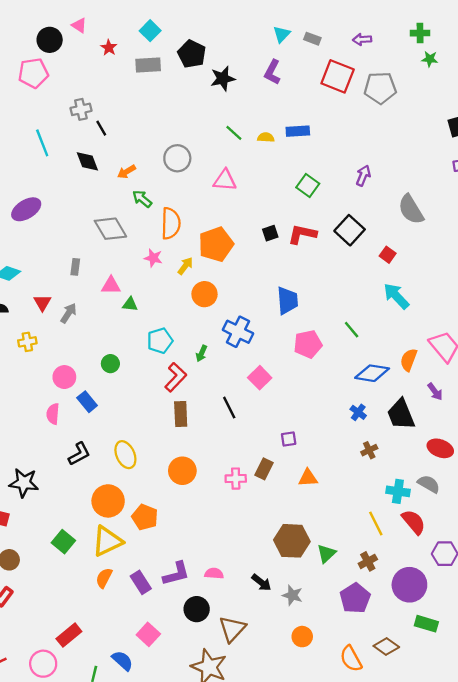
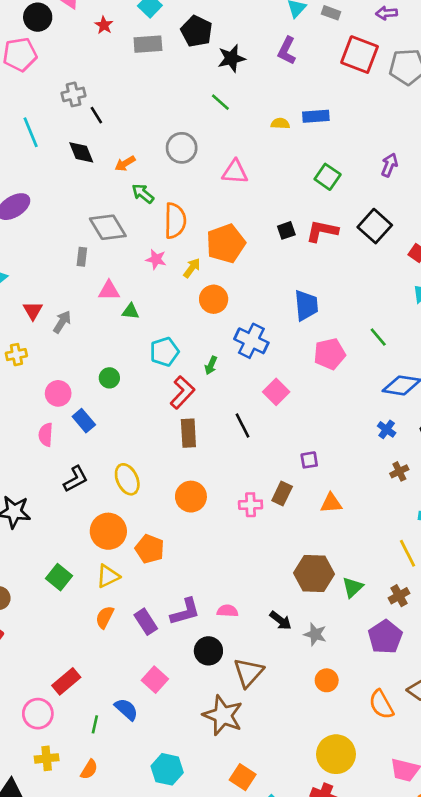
green line: (234, 133) -> (220, 102), moved
gray rectangle: (75, 267) -> (82, 257), moved
yellow triangle: (107, 541) -> (108, 576), size x0.7

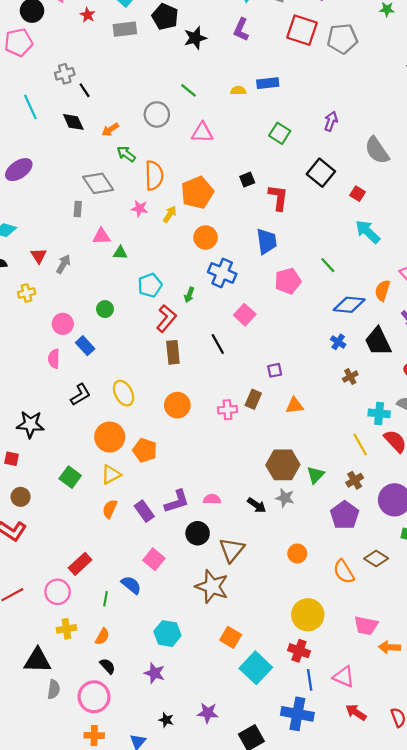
green line: (220, 102) -> (189, 90), moved
red L-shape: (322, 231) -> (278, 198), moved, turned 88
orange circle: (214, 299) -> (206, 237), moved
gray star: (315, 634) -> (285, 498), moved

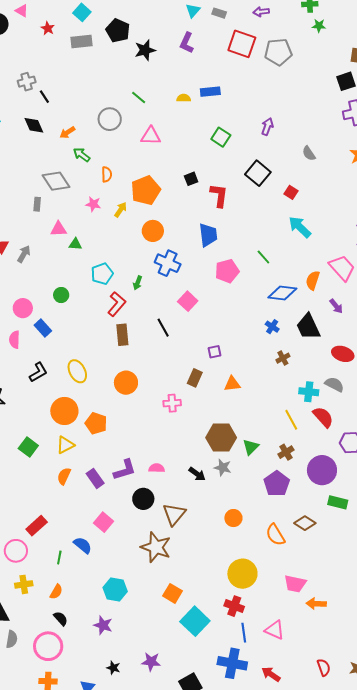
gray semicircle: (377, 150) -> (309, 153), size x0.6
orange semicircle: (154, 175) -> (107, 174), size x0.6
pink cross: (227, 410) -> (172, 403), moved
red arrow: (356, 712) -> (271, 674), moved

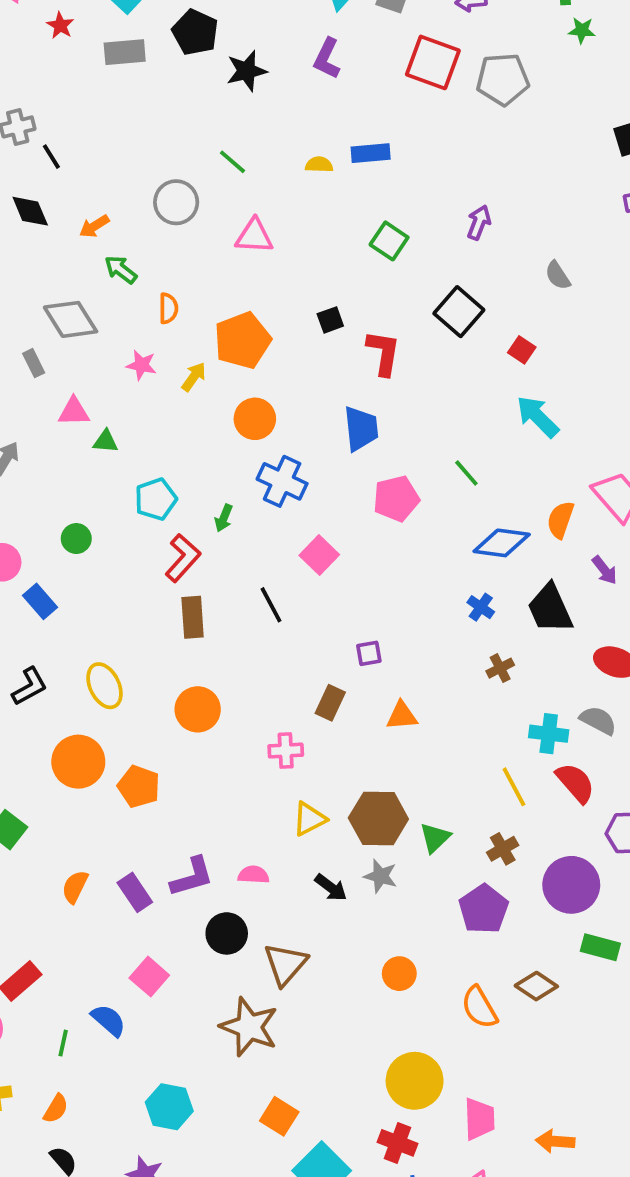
gray rectangle: (37, 204) -> (34, 363), turned -32
yellow triangle: (65, 445) -> (309, 819), moved
pink trapezoid: (295, 584) -> (479, 1119), moved, turned -105

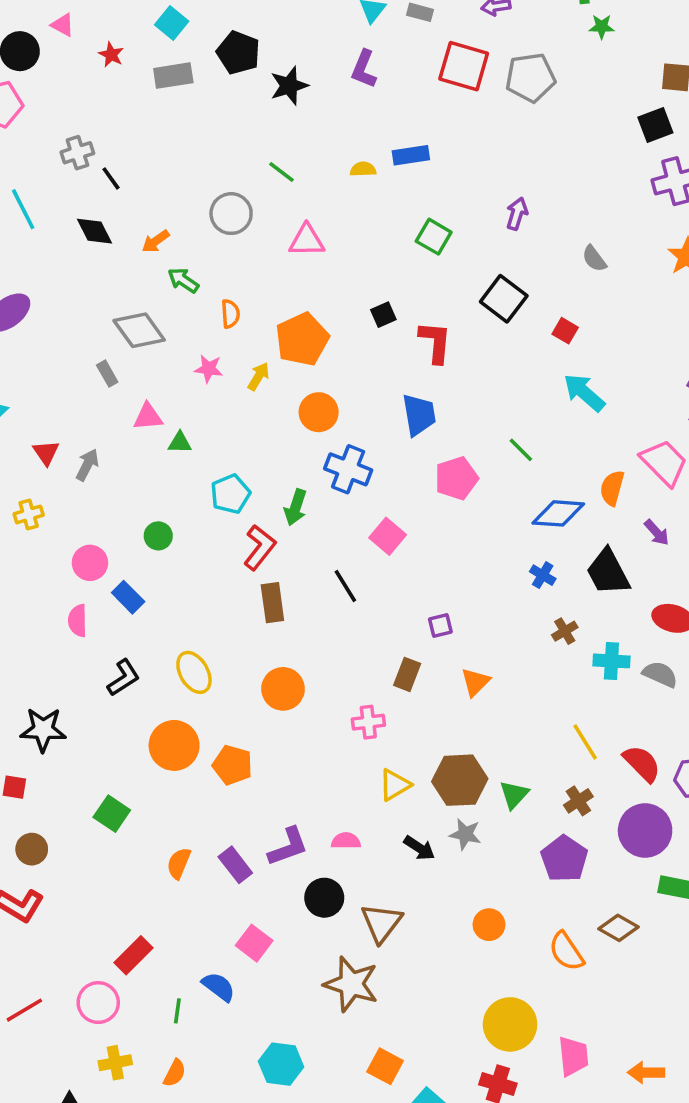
green arrow: (224, 518) -> (296, 507), size x1.4
orange triangle: (402, 716) -> (475, 682), turned -36
cyan cross: (549, 734) -> (611, 661), moved
red semicircle: (575, 783) -> (642, 763), moved

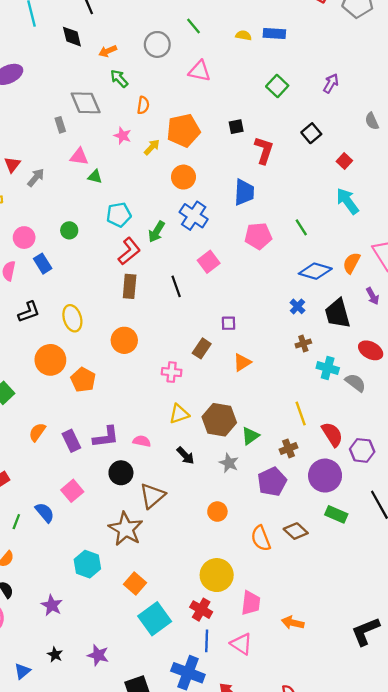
black square: (504, 299) -> (311, 133), size x0.7
gray star: (465, 834) -> (229, 463), moved
cyan hexagon: (281, 1064) -> (87, 564), moved

